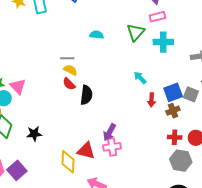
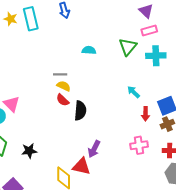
purple arrow: (109, 132) -> (94, 149), moved
pink cross: (112, 147) -> (139, 145), moved

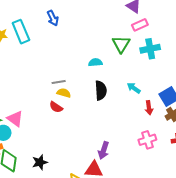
cyan semicircle: (89, 50) -> (95, 62), moved
red semicircle: (63, 100) -> (56, 107), moved
black semicircle: (80, 111) -> (101, 90), moved

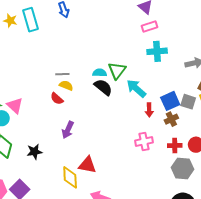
green triangle: (121, 44) -> (117, 70), moved
cyan semicircle: (95, 62) -> (100, 73), moved
cyan arrow: (134, 88) -> (136, 88), size x1.5
black semicircle: (101, 90) -> (103, 87), turned -54
purple arrow: (104, 150) -> (68, 130), moved

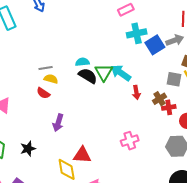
green triangle: (117, 70) -> (104, 72), moved
blue square: (170, 101) -> (155, 45), moved
pink cross: (144, 141) -> (130, 141), moved
red cross: (175, 146) -> (169, 107), moved

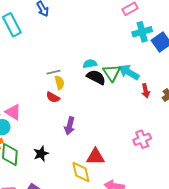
yellow semicircle: (51, 79) -> (60, 83), turned 64

